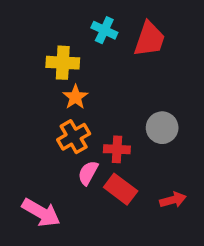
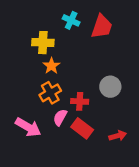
pink arrow: (41, 213) -> (28, 127), moved

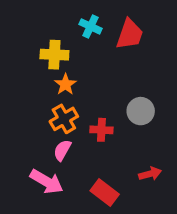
pink semicircle: (60, 117) -> (62, 150), moved
pink arrow: (28, 127) -> (47, 182), moved
red rectangle: (82, 128) -> (105, 193), moved

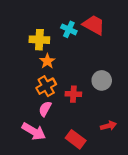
cyan cross: (91, 26) -> (69, 29), moved
red trapezoid: (130, 34) -> (94, 25), turned -80

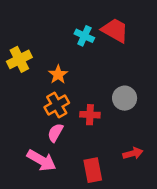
yellow cross: (39, 40) -> (19, 59), moved, turned -30
red rectangle: (76, 139) -> (93, 170), turned 42

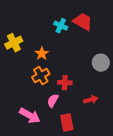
gray circle: (125, 98) -> (101, 63), moved
pink semicircle: (55, 133) -> (53, 101), moved
red arrow: (133, 153) -> (91, 100), moved

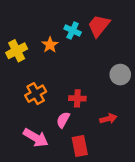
red trapezoid: (83, 22) -> (99, 26), turned -80
orange star: (42, 54) -> (50, 45), moved
orange cross: (41, 76) -> (36, 94), moved

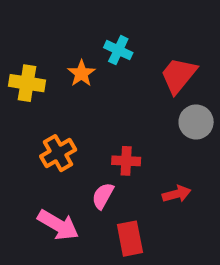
red trapezoid: (99, 26) -> (179, 75), moved
yellow cross: (17, 51) -> (27, 83), turned 36

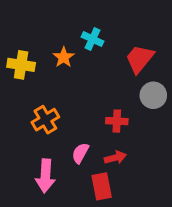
red cross: (126, 161) -> (117, 121), moved
red arrow: (177, 194) -> (115, 158), moved
pink arrow: (58, 225) -> (45, 176), turned 64

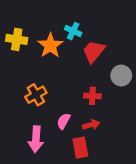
orange star: (64, 57) -> (50, 45), size x1.5
red trapezoid: (140, 59) -> (94, 51), moved
yellow cross: (21, 65) -> (17, 39), moved

